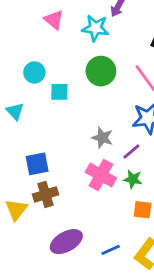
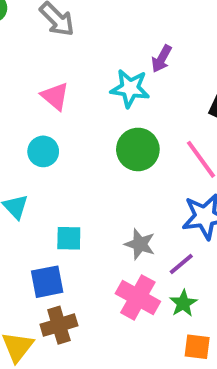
pink triangle: (54, 20) -> (55, 96), moved
cyan square: (59, 92) -> (69, 238), moved
green star: (133, 179) -> (183, 303), turned 30

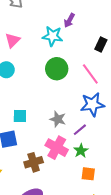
pink triangle: (55, 96) -> (13, 40), turned 35
brown cross: (59, 325) -> (34, 162), moved

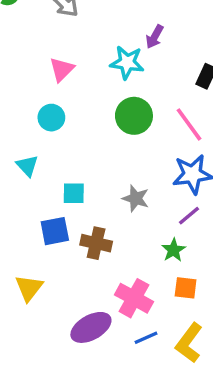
purple line: (80, 130) -> (189, 216), moved
pink cross: (57, 148) -> (134, 298), moved
brown cross: (34, 162) -> (96, 243), moved, turned 30

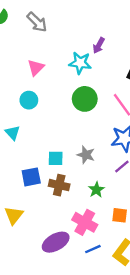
cyan square: (74, 193) -> (56, 158), moved
green star: (174, 250) -> (96, 190), moved

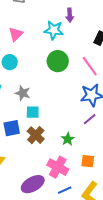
purple arrow: (99, 45) -> (70, 15), turned -32
gray star: (86, 155) -> (23, 93), moved
brown cross: (59, 185) -> (36, 135), turned 30

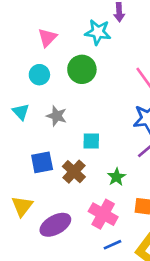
green circle: (58, 61) -> (82, 69), moved
cyan square: (33, 112) -> (91, 141), moved
purple ellipse: (33, 184) -> (55, 225), moved

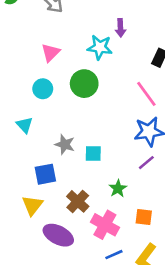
gray star: (57, 116) -> (65, 144), moved
brown cross: (74, 172) -> (78, 201), moved
yellow triangle: (22, 206) -> (32, 205), moved
purple ellipse: (55, 225) -> (58, 235), turned 56

